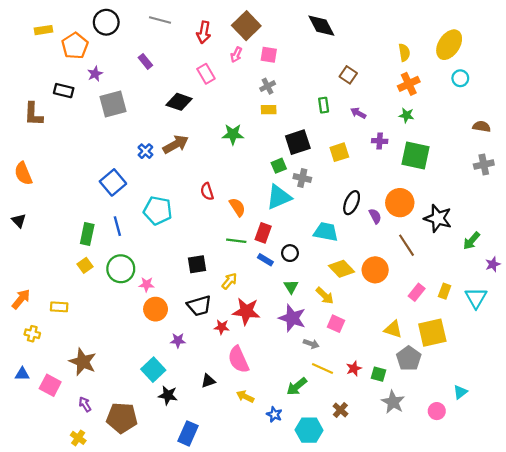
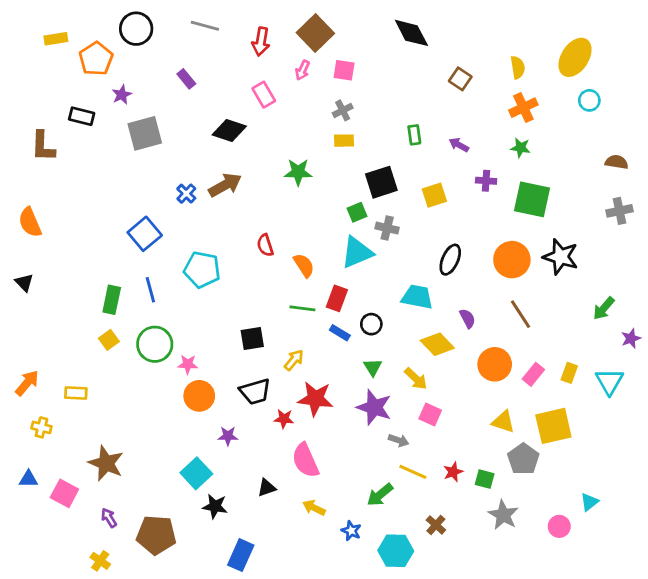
brown square: (348, 75) -> (460, 79), moved
purple semicircle: (375, 216) -> (467, 318), moved
black star: (438, 218) -> (561, 257), moved
orange circle: (375, 270) -> (495, 364), moved

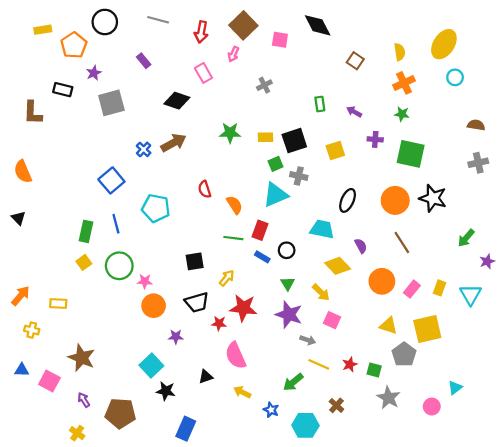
pink square: (344, 70) -> (280, 40), moved
yellow rectangle: (344, 141) -> (266, 137), moved

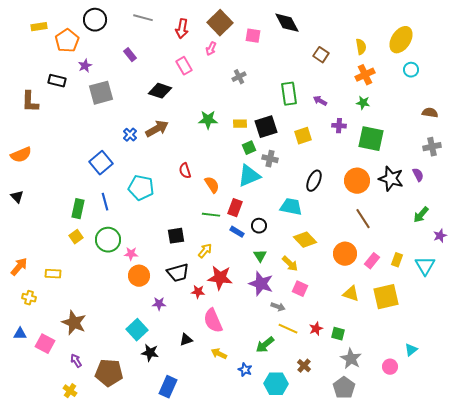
green rectangle: (320, 104) -> (289, 94), size x1.6
orange semicircle: (23, 172) -> (21, 155), turned -90
purple semicircle: (361, 246) -> (418, 175), moved
gray pentagon: (404, 354) -> (344, 388), moved

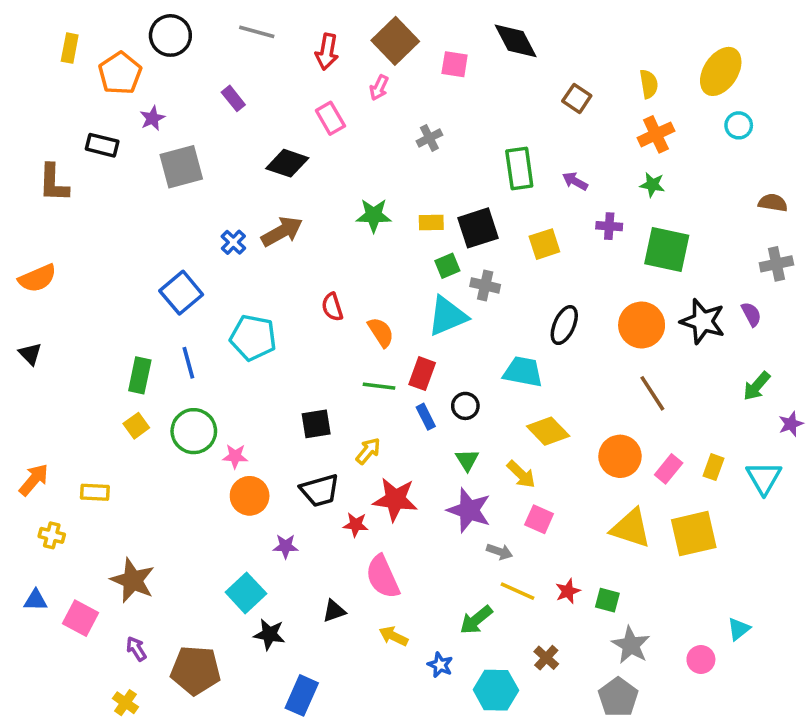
yellow rectangle: (39, 27) -> (70, 48), turned -70
blue rectangle: (237, 232) -> (426, 417), turned 32
yellow triangle: (351, 294) -> (631, 528), size x1.4

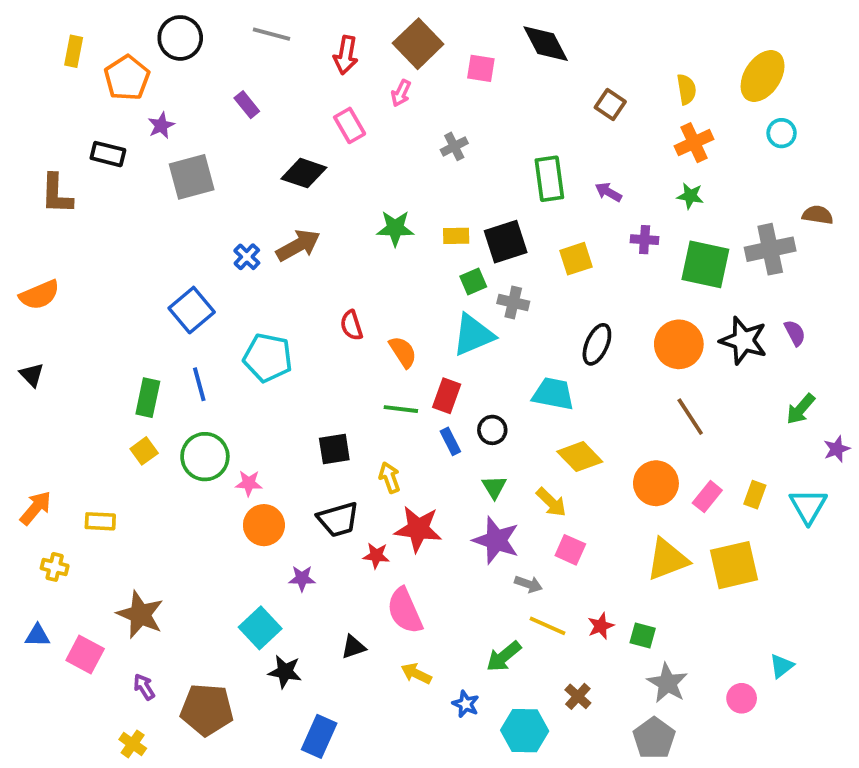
gray cross: (776, 264) -> (770, 249), moved, size x1.4
yellow arrow: (368, 451) -> (390, 478), turned -60
yellow triangle: (631, 528) -> (667, 559), turned -39

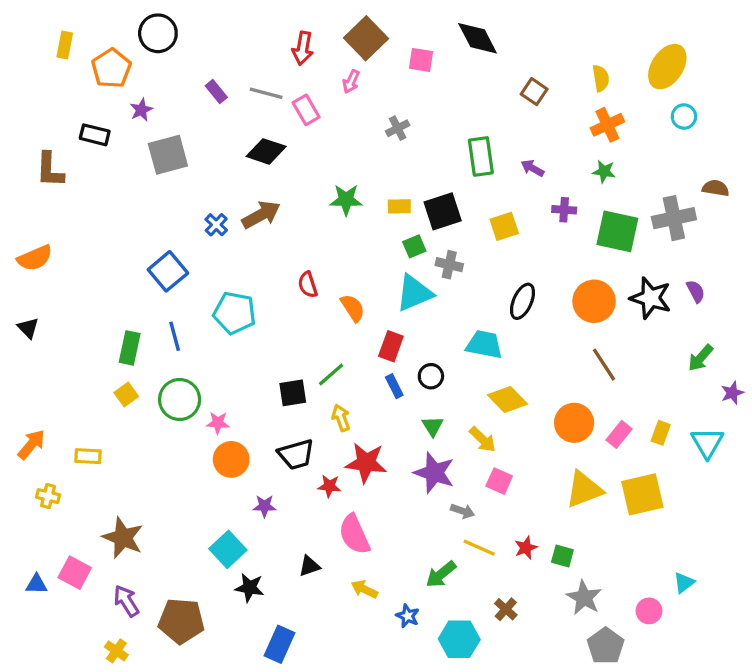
gray line: (272, 34) -> (266, 93), moved
green line: (401, 409) -> (331, 375), moved, turned -48
blue triangle: (37, 635) -> (36, 584), moved
purple arrow: (144, 687) -> (126, 601), size x1.4
gray pentagon: (654, 738) -> (606, 646), moved

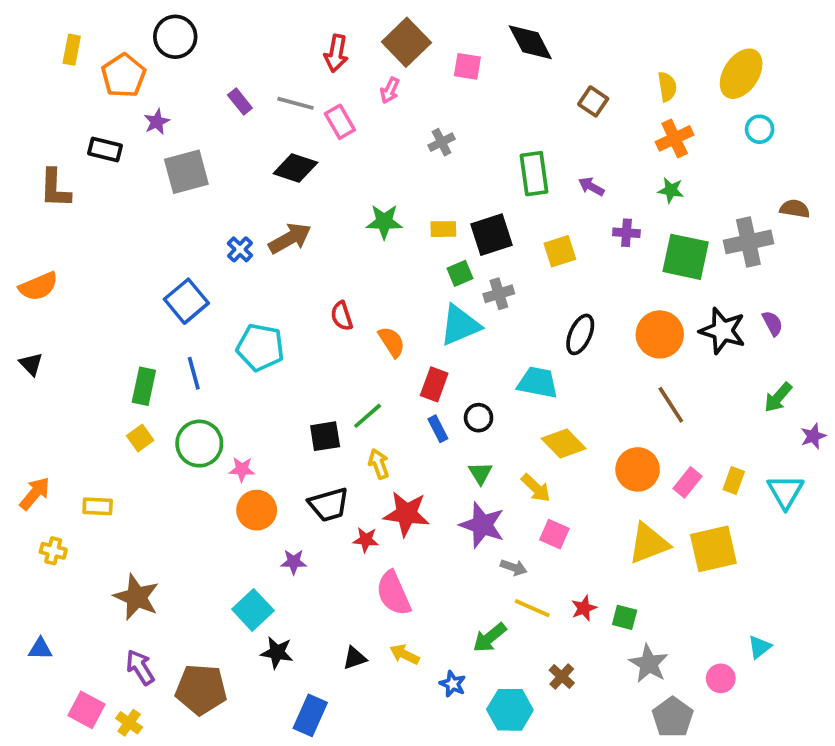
gray cross: (449, 265) -> (499, 294), turned -30
black triangle: (309, 566) -> (355, 658), moved
pink square: (75, 573) -> (87, 710), moved

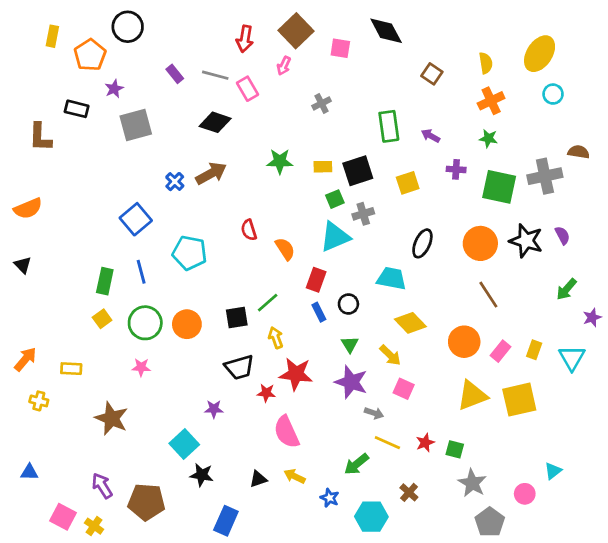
pink star: (242, 469) -> (141, 367), moved
orange circle: (257, 510) -> (187, 324), moved
brown star: (136, 597) -> (112, 418), moved

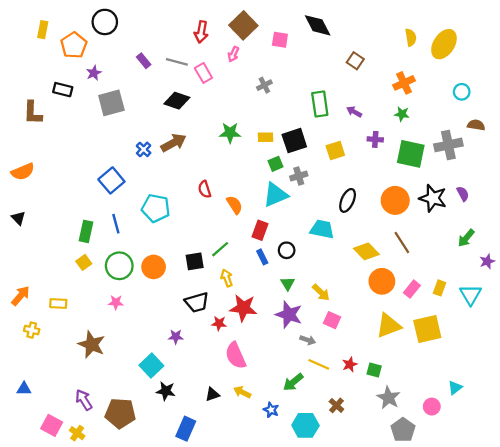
yellow semicircle: (486, 63) -> (411, 37), moved
cyan circle: (553, 94) -> (462, 92), moved
yellow diamond: (410, 323) -> (366, 251), moved

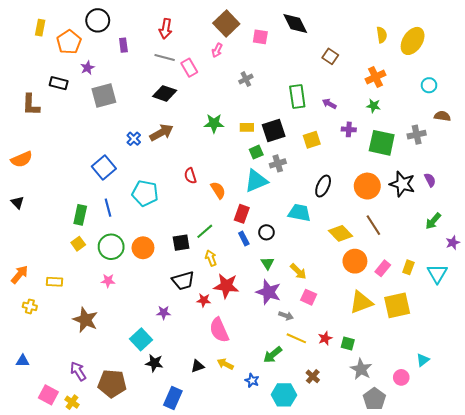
red arrow: (201, 32) -> (166, 29), moved
purple rectangle: (144, 61) -> (123, 45), moved, turned 32
gray cross: (448, 145) -> (417, 135), size x0.7

